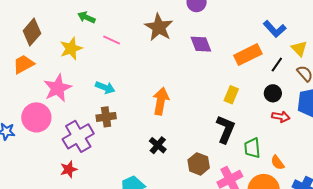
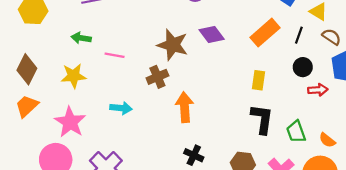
brown star: (159, 27) -> (173, 45), moved
yellow star: (71, 49) -> (73, 76), turned 30
brown cross: (106, 117) -> (157, 77), moved

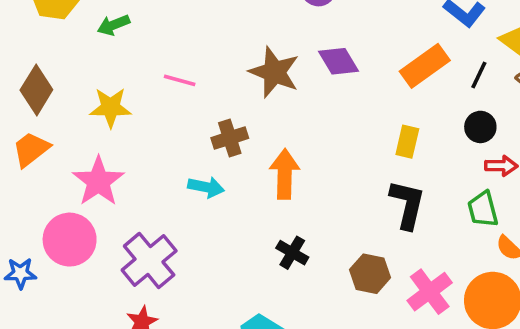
green arrow: (81, 38) -> (113, 25), moved, turned -36
brown cross: (157, 77) -> (230, 138), moved
cyan arrow: (121, 108) -> (206, 187), moved
green trapezoid: (296, 132) -> (483, 209), moved

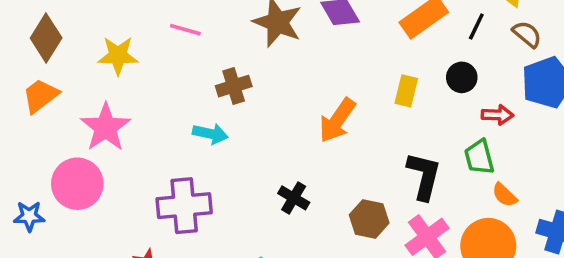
black circle: (480, 127) -> (462, 77), moved
orange arrow: (285, 174) -> (337, 120), moved, turned -147
black L-shape: (407, 204) -> (424, 176), moved
purple cross: (149, 260) -> (184, 206), moved, turned 34

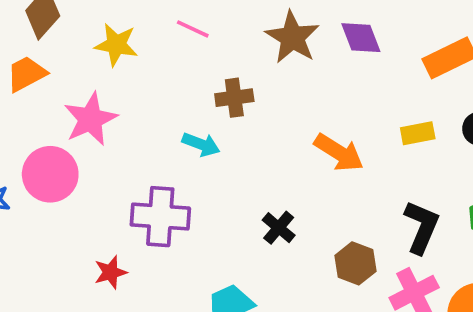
yellow rectangle: (406, 91) -> (418, 133), turned 56
orange arrow: (337, 120) -> (339, 153), turned -102

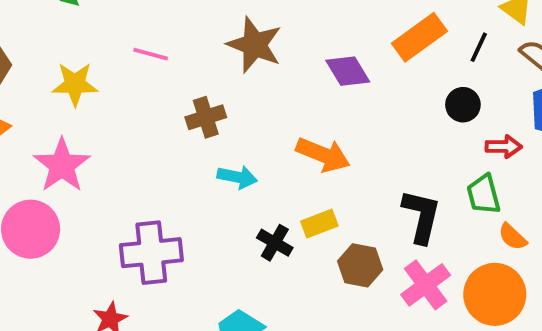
purple diamond: (361, 38) -> (348, 71), moved
yellow rectangle: (418, 133) -> (319, 224), moved
cyan arrow: (201, 144) -> (237, 177), moved

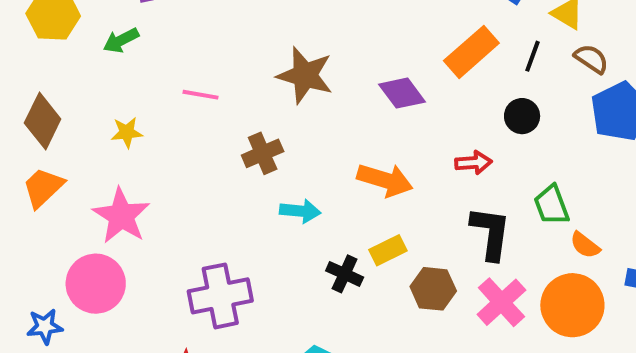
yellow star: (75, 84) -> (127, 132), size x0.7
red arrow: (504, 147) -> (474, 163), moved

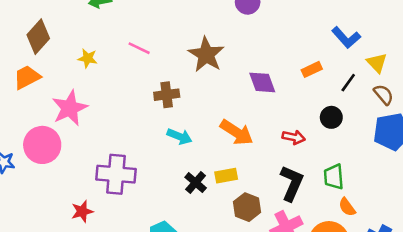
orange rectangle: (471, 52) -> (312, 69), size x0.6

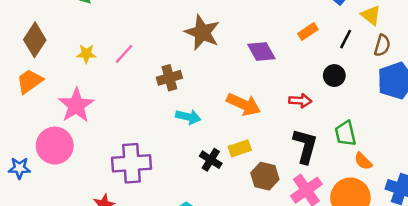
pink line: (139, 48) -> (124, 54), moved, turned -65
brown semicircle: (384, 95) -> (382, 45), turned 65

